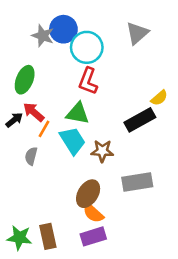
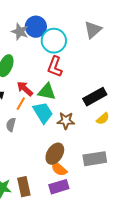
yellow semicircle: (159, 98) -> (103, 119), moved
red arrow: (34, 112) -> (25, 89), moved
gray rectangle: (137, 182) -> (95, 159), moved

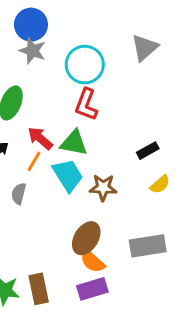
blue circle: (36, 27) -> (31, 25), moved
black rectangle: (95, 97) -> (148, 151), size x0.6

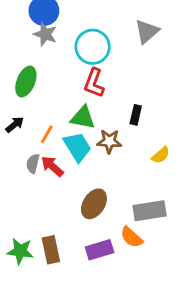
red arrow: (40, 138) -> (52, 166), moved
black rectangle: (148, 151) -> (136, 115), moved, turned -48
brown star: (103, 187) -> (109, 141), moved
orange semicircle: (92, 261) -> (132, 237), moved

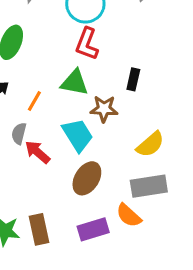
cyan trapezoid: (77, 147) -> (78, 135), moved
yellow semicircle: (161, 155) -> (150, 144), moved, size x1.4
red arrow: (52, 166) -> (37, 152), moved

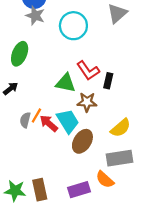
red L-shape: (87, 44) -> (88, 71), moved, turned -55
orange line: (34, 101) -> (36, 116), moved
red arrow: (37, 152) -> (49, 123), moved
brown ellipse: (87, 178) -> (82, 141), moved

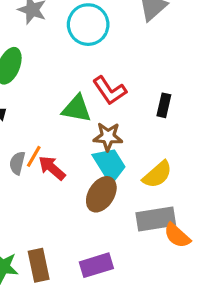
black rectangle: (108, 81) -> (164, 105), moved
cyan trapezoid: (68, 121) -> (110, 165), moved
orange semicircle: (105, 179) -> (177, 236), moved

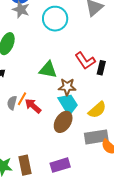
red L-shape: (110, 90) -> (85, 61), moved

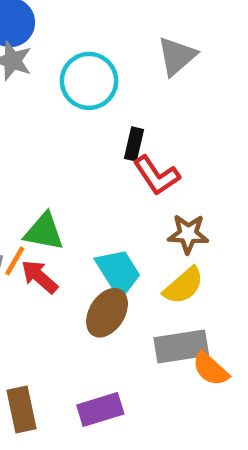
black rectangle: (101, 68) -> (134, 144), moved
green triangle: (48, 70) -> (44, 232), moved
brown star: (67, 87) -> (188, 234), moved

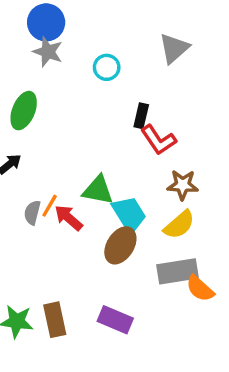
cyan circle: (89, 81) -> (107, 67), size x0.6
green triangle: (44, 232) -> (98, 190), moved
purple rectangle: (100, 410) -> (115, 320), turned 40

